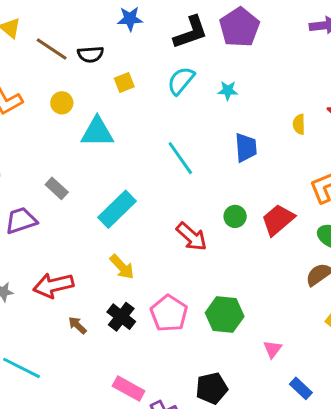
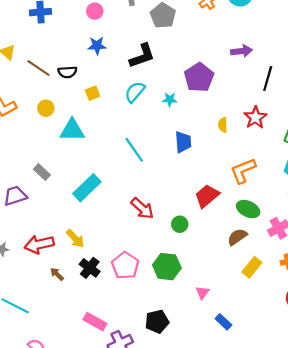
purple pentagon: (239, 27) -> (199, 77), moved
green circle: (235, 216) -> (180, 224), moved
yellow arrow: (122, 267) -> (75, 239), moved

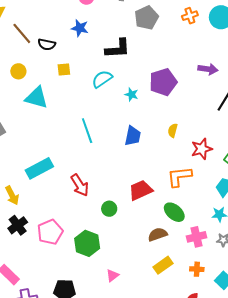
red star: (255, 117) -> (202, 149), moved
cyan rectangle: (87, 188) -> (39, 168), moved

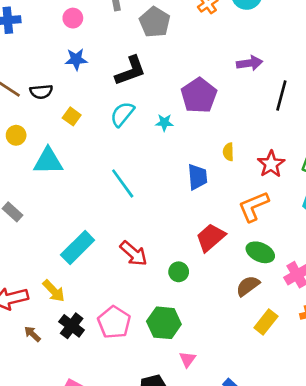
yellow square: (64, 70) -> (72, 116), turned -32
blue trapezoid: (133, 136) -> (197, 177), moved
pink triangle: (113, 276) -> (187, 359), moved

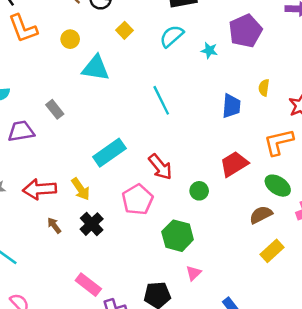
pink pentagon: (114, 322) -> (137, 200), moved

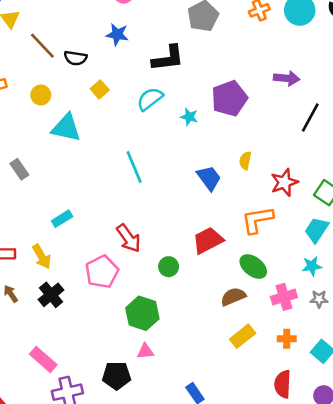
blue trapezoid: (231, 106) -> (209, 178), turned -45
cyan rectangle: (109, 153) -> (62, 219), moved, size x0.6
pink triangle: (194, 273) -> (145, 351), moved, turned 35

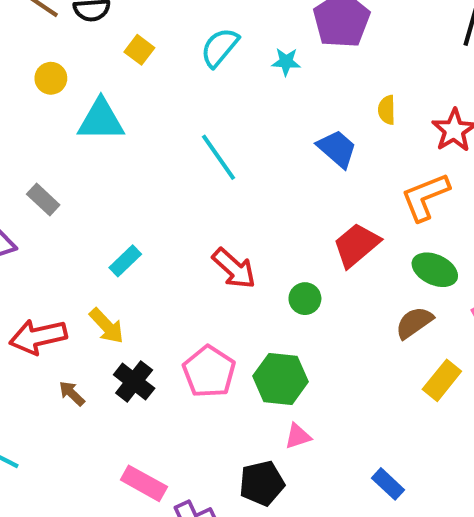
pink pentagon: (102, 272) -> (209, 372), moved

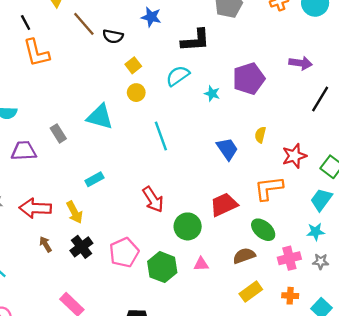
yellow circle: (51, 78) -> (136, 93), moved
cyan triangle: (101, 120) -> (100, 117), moved
green circle: (305, 299) -> (188, 226), size x1.5
pink triangle: (298, 436) -> (201, 264), moved

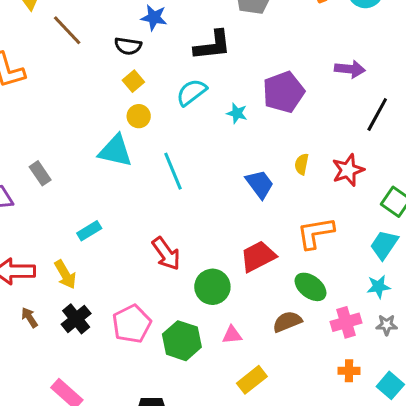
black semicircle: (113, 36) -> (128, 46), moved
cyan triangle: (100, 117) -> (115, 151), moved
red star: (294, 156) -> (348, 170), moved
yellow rectangle: (251, 292) -> (252, 380), moved

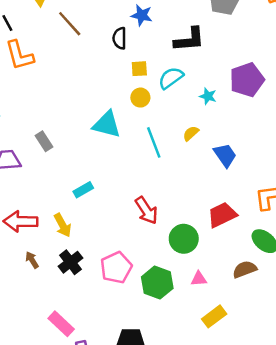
black semicircle: (128, 46) -> (120, 38), turned 80
yellow square: (133, 81) -> (139, 69), moved, turned 35
yellow circle: (139, 116) -> (140, 98), moved
yellow semicircle: (302, 164) -> (191, 133), moved, turned 35

